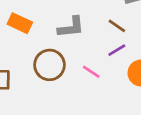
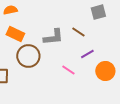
brown line: (117, 26) -> (78, 32), moved
brown circle: (49, 65) -> (28, 56), moved

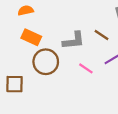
pink line: (68, 70) -> (86, 68), moved

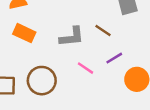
brown circle: (46, 62) -> (42, 81), moved

